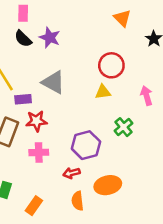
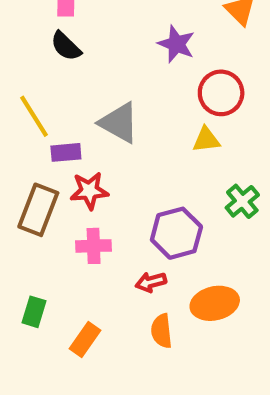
purple star: (50, 38) -> (176, 44), moved

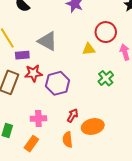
red circle: (221, 93) -> (106, 32), moved
purple hexagon: (176, 233) -> (58, 83), moved
pink cross: (94, 246) -> (38, 118), moved
red arrow: (151, 282) -> (73, 115), moved, turned 136

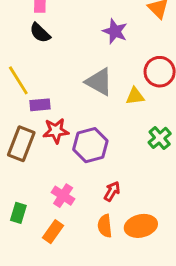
gray triangle: (47, 41) -> (99, 82), moved
pink cross: (38, 118) -> (63, 196), turned 35
orange ellipse: (93, 127) -> (141, 226), moved

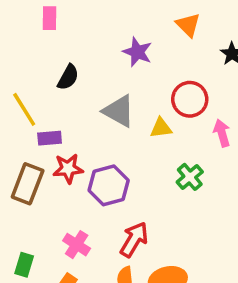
black semicircle: (40, 33) -> (68, 77), moved, turned -105
red arrow: (112, 191) -> (134, 239), size x1.5

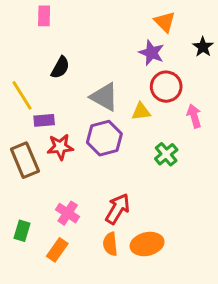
purple star: (137, 52) -> (151, 53), moved
brown rectangle: (28, 184) -> (25, 160), turned -44
purple hexagon: (109, 185) -> (104, 138), moved

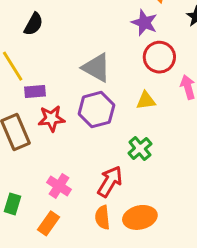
black semicircle: (60, 67) -> (34, 24), moved
yellow triangle: (141, 112) -> (146, 101), moved
green cross: (166, 154) -> (140, 148), moved

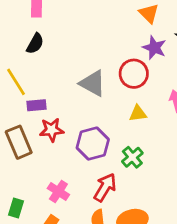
purple star: (144, 23) -> (154, 48), moved
red circle: (159, 57) -> (134, 74), moved
purple hexagon: (96, 110) -> (93, 144), moved

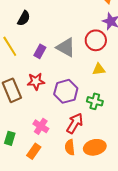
purple rectangle: (36, 105) -> (40, 51), moved, turned -56
green cross: (132, 157) -> (95, 101), turned -35

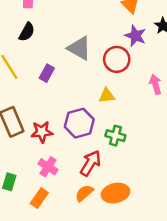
gray triangle: (66, 47) -> (79, 48), moved
yellow triangle: (99, 69) -> (107, 96), moved
red star: (36, 81) -> (42, 132), moved
orange semicircle: (70, 147) -> (84, 193), turned 56

